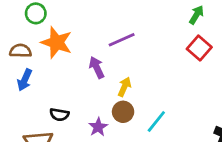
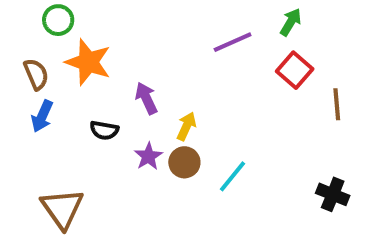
purple line: (122, 40) -> (233, 42), moved
brown semicircle: (20, 51) -> (36, 74), turned 65
black semicircle: (59, 115) -> (104, 130), moved
purple star: (98, 127) -> (148, 156), moved

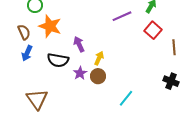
black semicircle: (104, 130) -> (58, 60), size x1.5
cyan line: (233, 176) -> (126, 98), moved
black cross: (333, 194) -> (171, 81), moved

